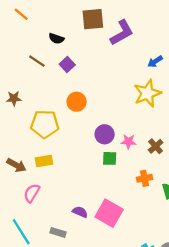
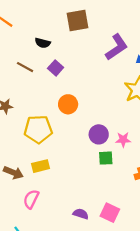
purple L-shape: (122, 33) -> (117, 47), moved
pink square: (109, 213) -> (110, 213), size x0.7

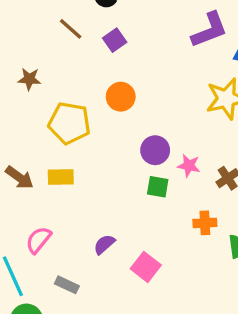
pink semicircle: (31, 199) -> (38, 240), moved
purple semicircle: (81, 214) -> (104, 244), moved, turned -72

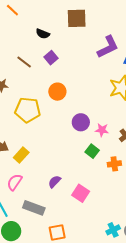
brown line: (71, 29) -> (24, 62), moved
yellow rectangle: (61, 177) -> (21, 155), moved, turned -42
green square: (158, 187) -> (92, 151), moved, turned 32
gray rectangle: (67, 285) -> (34, 208), size x1.5

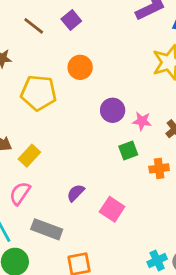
green square: (92, 151) -> (128, 151), turned 32

